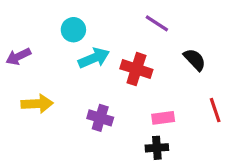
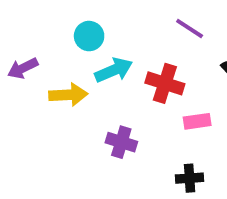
yellow arrow: (37, 104) -> (68, 95), moved
pink rectangle: (163, 118) -> (197, 121), moved

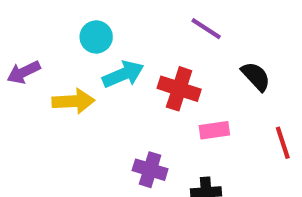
purple cross: (121, 142) -> (150, 170), moved

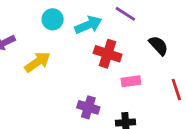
cyan arrow: (123, 74) -> (88, 25), moved
yellow arrow: (73, 101) -> (37, 62), turned -32

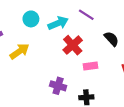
red cross: (108, 54) -> (73, 45), turned 30

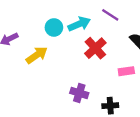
cyan circle: (31, 19) -> (54, 27), moved
pink rectangle: (90, 66) -> (126, 71), moved

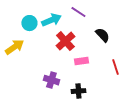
pink rectangle: (126, 71) -> (81, 61), moved

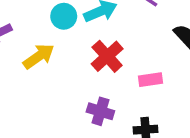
red cross: (65, 41) -> (107, 56), moved

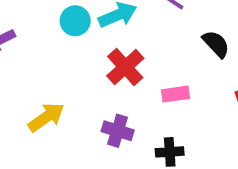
yellow arrow: (39, 56) -> (46, 117), moved

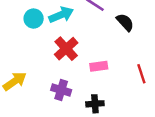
black semicircle: (216, 44) -> (125, 22), moved

